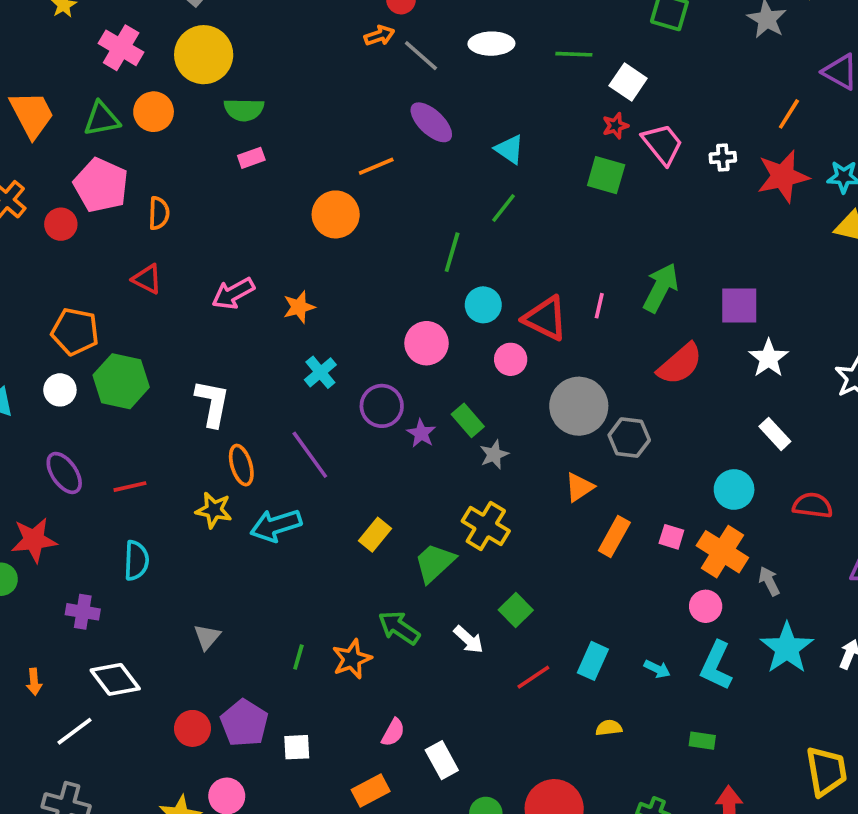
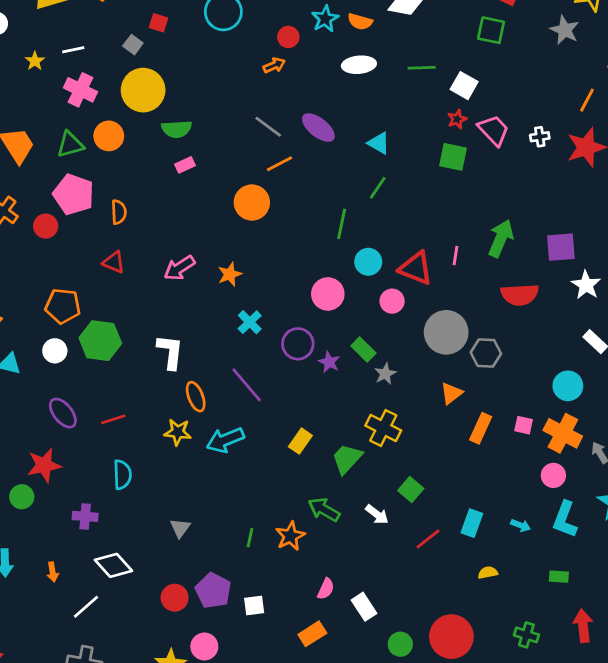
gray line: (421, 56) -> (268, 127), moved
red semicircle: (680, 364) -> (520, 295), turned 42

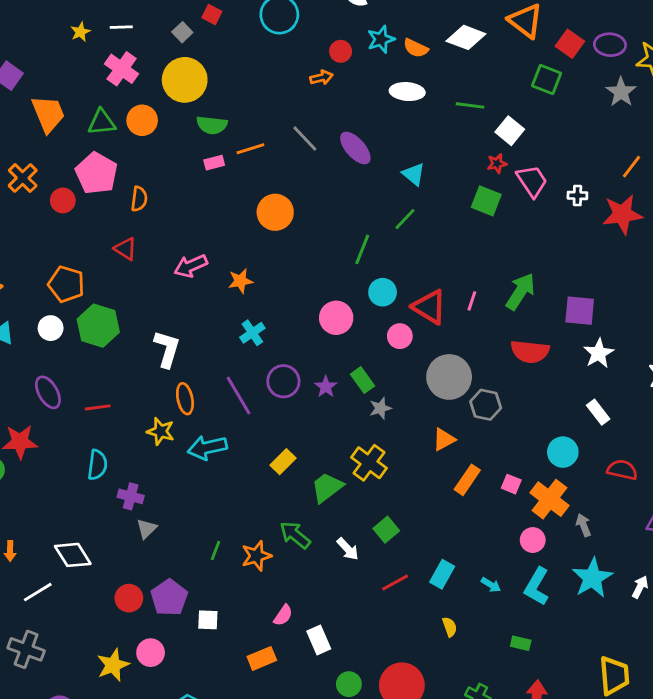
orange line: (279, 164) -> (250, 149), moved
purple circle: (298, 344) -> (283, 381), moved
purple cross: (85, 516) -> (131, 496), moved
yellow semicircle: (488, 573) -> (450, 627), turned 72

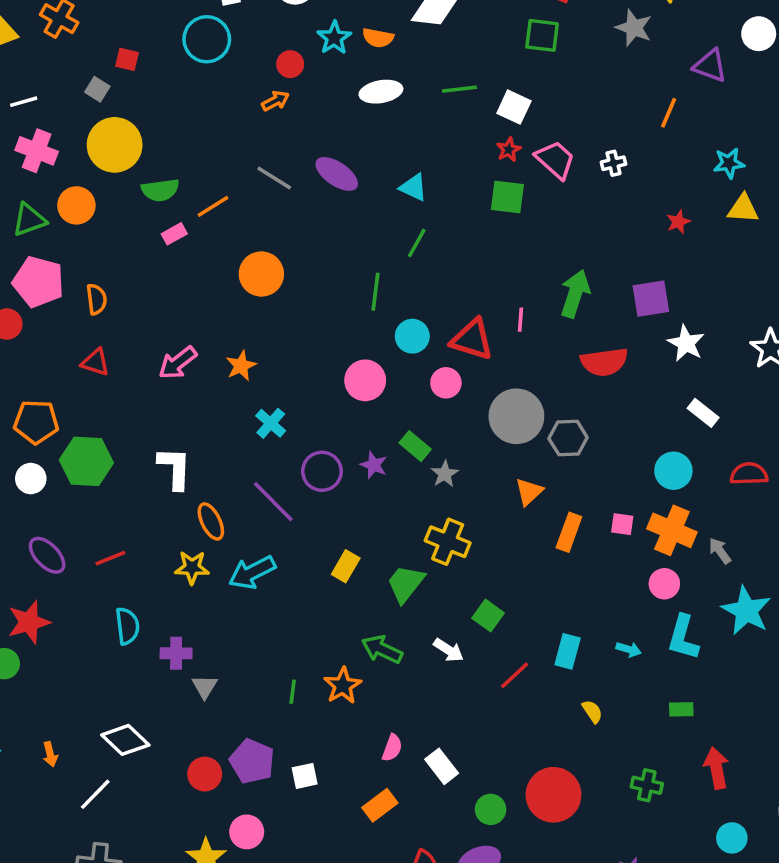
red star: (622, 214) -> (678, 222), moved, size x0.5

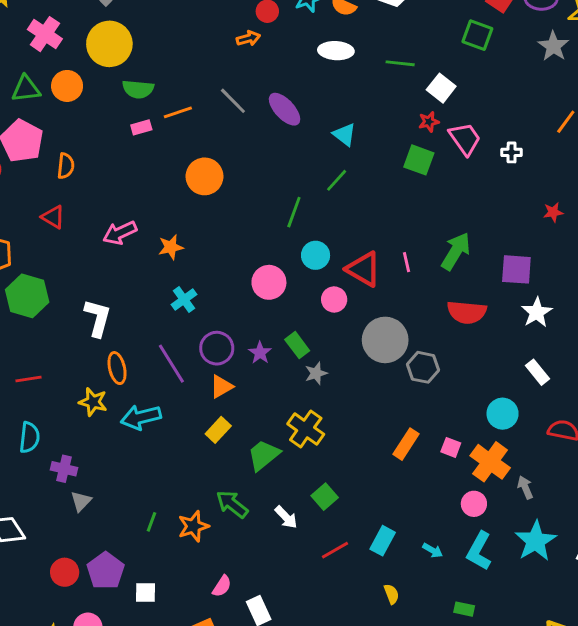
pink line: (520, 320) -> (407, 262), turned -30
orange triangle: (529, 492) -> (221, 387), moved

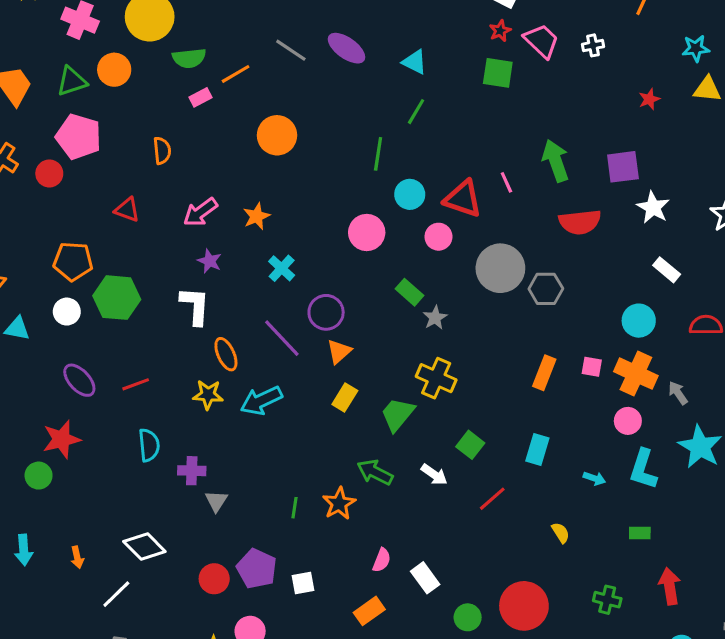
orange semicircle: (66, 166) -> (162, 151), moved
green arrow: (456, 251) -> (556, 161), turned -39
purple star: (260, 353) -> (210, 261), moved
cyan rectangle: (383, 541) -> (537, 449), moved

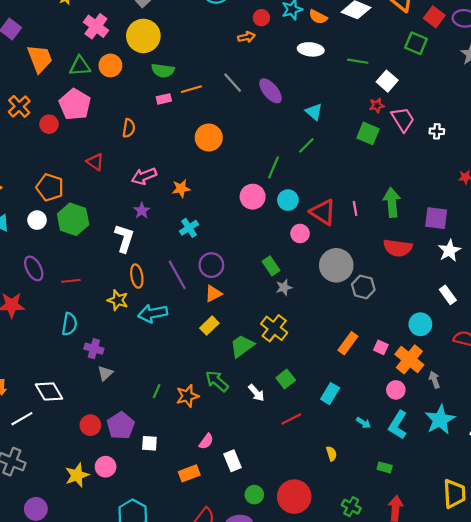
pink circle: (367, 232) -> (253, 197), moved

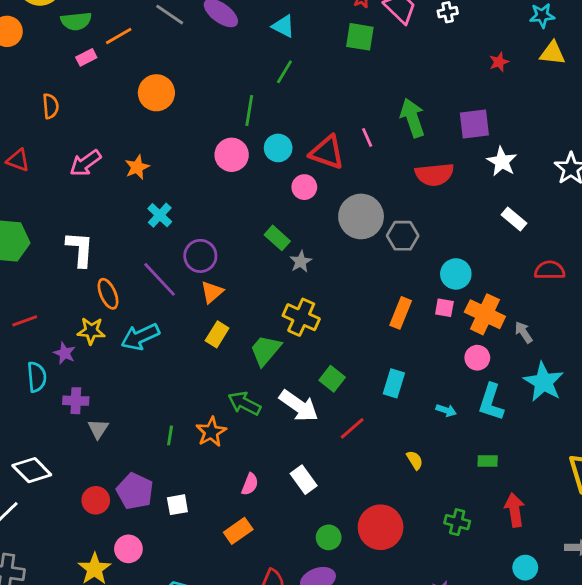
purple star: (142, 211) -> (65, 353), moved
cyan circle: (420, 324) -> (456, 274), moved
white arrow: (256, 393) -> (299, 406), size x1.6
white rectangle: (233, 461) -> (304, 480), moved

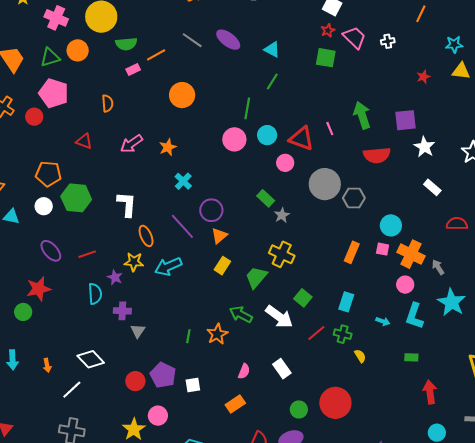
green cross: (457, 522) -> (343, 334), moved

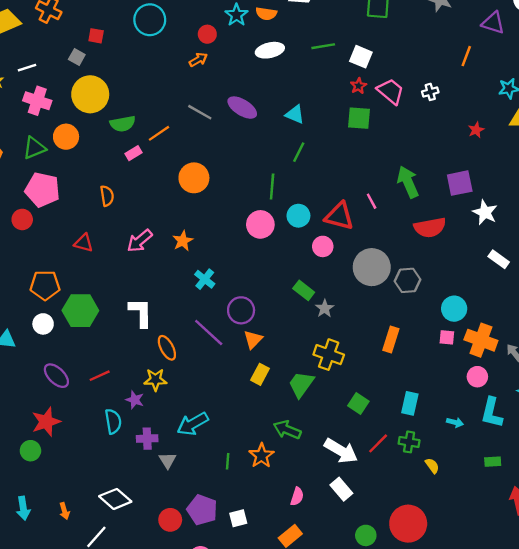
orange rectangle: (352, 252) -> (391, 339), moved
cyan arrow: (168, 266) -> (193, 424), moved
white arrow: (279, 317) -> (341, 451), moved

